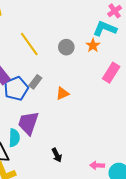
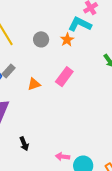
pink rectangle: (111, 73) -> (64, 77), moved

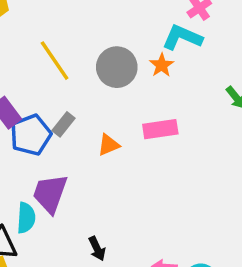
gray circle: (41, 39) -> (117, 67), size x1.5
pink rectangle: (64, 77) -> (160, 129), turned 48

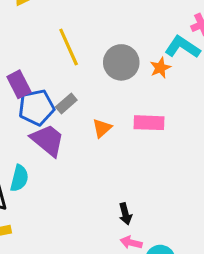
orange triangle: (109, 145) -> (102, 128), turned -30
purple trapezoid: (50, 194) -> (48, 140), moved, turned 99
black arrow: (97, 249) -> (125, 214), moved

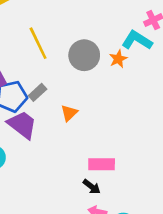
pink rectangle: (149, 123) -> (102, 164), moved
black arrow: (125, 214) -> (92, 187), turned -36

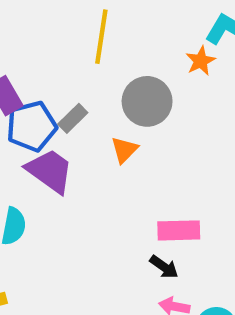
yellow line: (38, 43) -> (101, 37), moved, turned 36
gray circle: (84, 55) -> (147, 101), moved

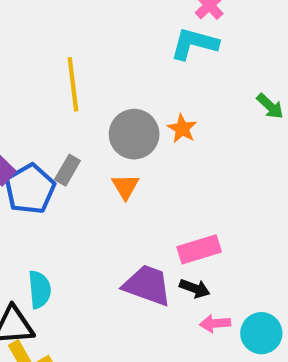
orange star: (201, 61) -> (182, 129), moved
purple trapezoid: (50, 171) -> (147, 285), moved

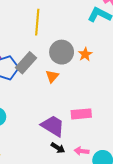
gray rectangle: (67, 170) -> (26, 63), size x1.5
black arrow: (195, 288) -> (58, 148), moved

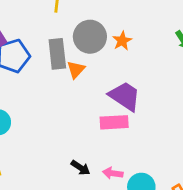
gray rectangle: (26, 63) -> (57, 54), moved, turned -50
purple trapezoid: (53, 126) -> (125, 96), moved

